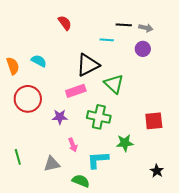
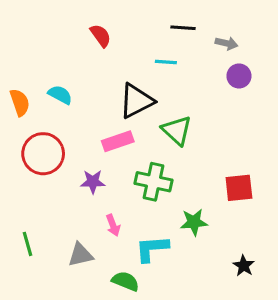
black line: (124, 25) -> (183, 28), moved
purple circle: (143, 49) -> (239, 76), moved

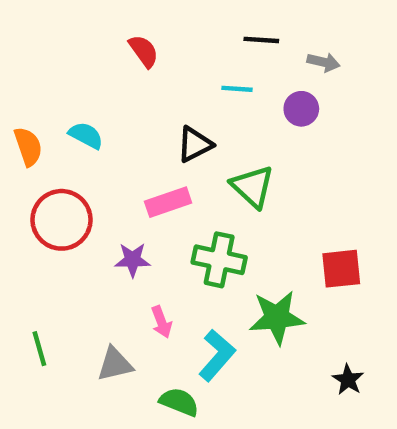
purple circle: (239, 76) -> (301, 109), moved
black triangle: (136, 101) -> (195, 144), size x0.7
green star: (194, 222) -> (277, 317), size x1.4
cyan L-shape: (152, 249) -> (217, 355), turned 135

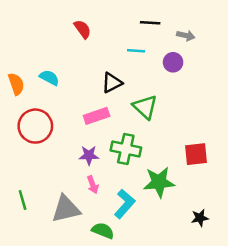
purple star: (133, 260) -> (89, 155), moved
gray triangle: (115, 364) -> (66, 209), size x1.4
black star: (348, 380) -> (200, 218), turned 30

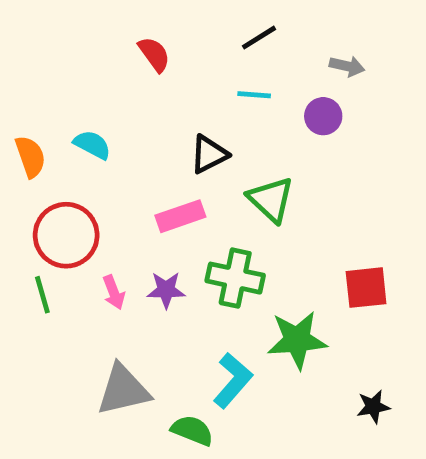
black line: (150, 23) -> (259, 38), moved, turned -36
pink arrow: (93, 185) -> (114, 292), moved
green line: (23, 200) -> (42, 295), moved

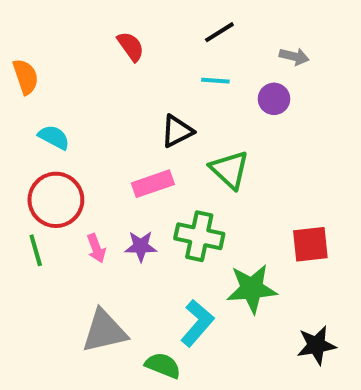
cyan semicircle: (92, 145) -> (54, 137), moved
orange semicircle: (30, 157) -> (26, 77), moved
black star: (373, 407) -> (316, 345), size x1.4

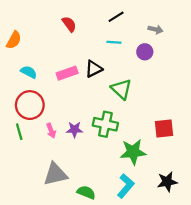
orange semicircle: (26, 77) -> (14, 40), turned 48
pink rectangle: (153, 184) -> (67, 73), moved
cyan L-shape: (197, 323) -> (126, 186), moved

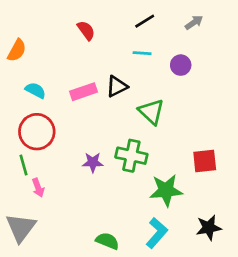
gray arrow: (155, 29) -> (194, 22), moved, turned -48
pink arrow: (51, 131) -> (38, 188), moved
gray triangle: (55, 174) -> (21, 228), moved, turned -40

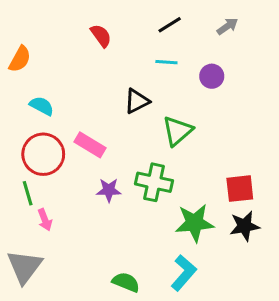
pink rectangle: (83, 92) -> (90, 145), moved, turned 50
green triangle: (151, 112) -> (177, 131), turned 36
black star: (209, 228) -> (245, 226), moved

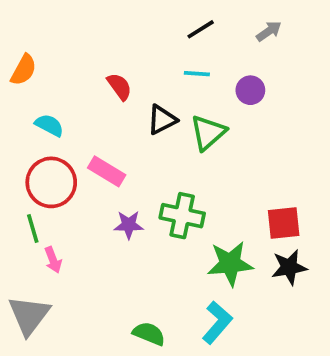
red semicircle: (101, 36) -> (119, 86), moved
green triangle: (177, 131) -> (208, 133), moved

